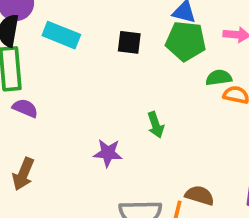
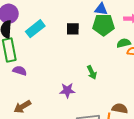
cyan rectangle: (61, 35) -> (35, 29), turned -54
brown arrow: (23, 174) -> (22, 107), turned 42

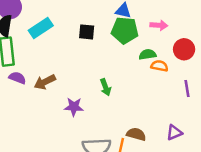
brown arrow: (22, 107) -> (45, 82), moved

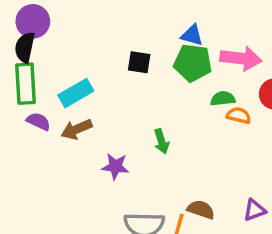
pink arrow: (159, 25) -> (241, 58), size x1.6
cyan rectangle: (41, 28) -> (76, 93), moved

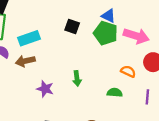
green semicircle: (223, 99) -> (115, 93), moved

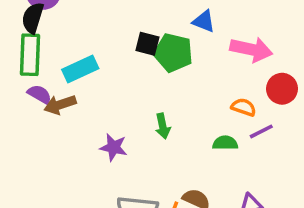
green pentagon: (106, 33) -> (173, 53), moved
brown arrow: (25, 61) -> (60, 105), moved
purple line: (147, 97) -> (261, 131), moved, turned 64

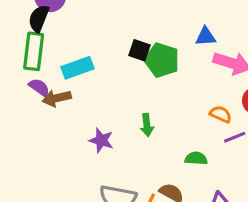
blue triangle: (204, 21) -> (206, 37), moved, turned -30
green semicircle: (225, 143) -> (196, 158), moved

